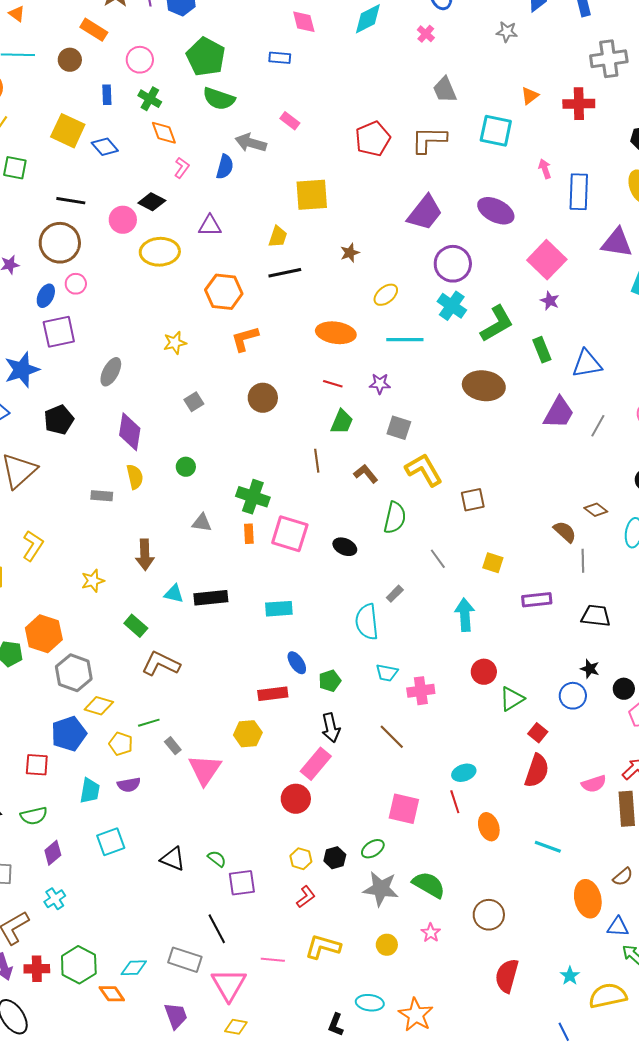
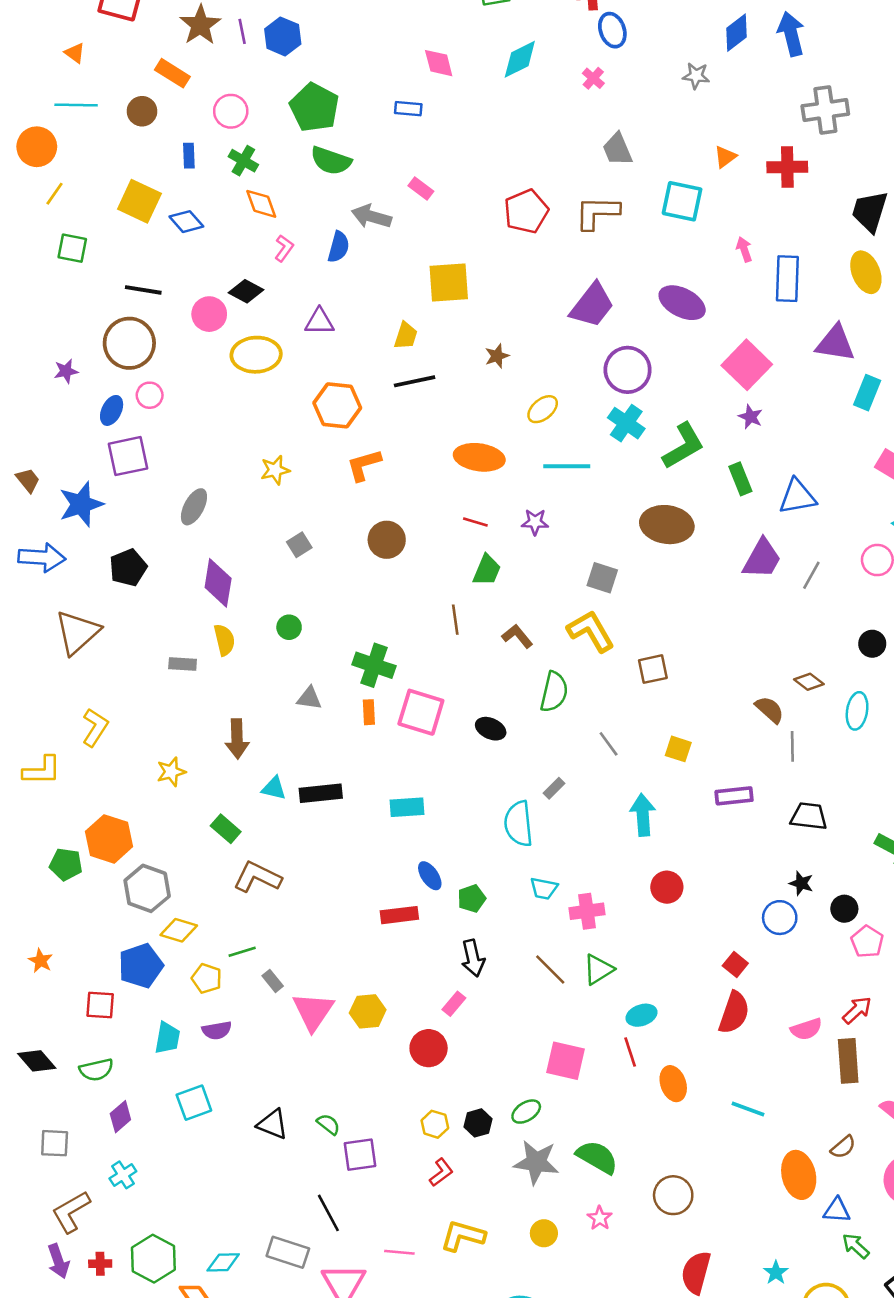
gray square: (399, 428) -> (602, 578), moved
green triangle: (512, 699) -> (598, 970), moved
yellow hexagon: (248, 734) -> (368, 1011), moved
pink rectangle: (316, 764) -> (454, 1004), size x0.6
red cross: (37, 969) -> (100, 1264), size x0.7

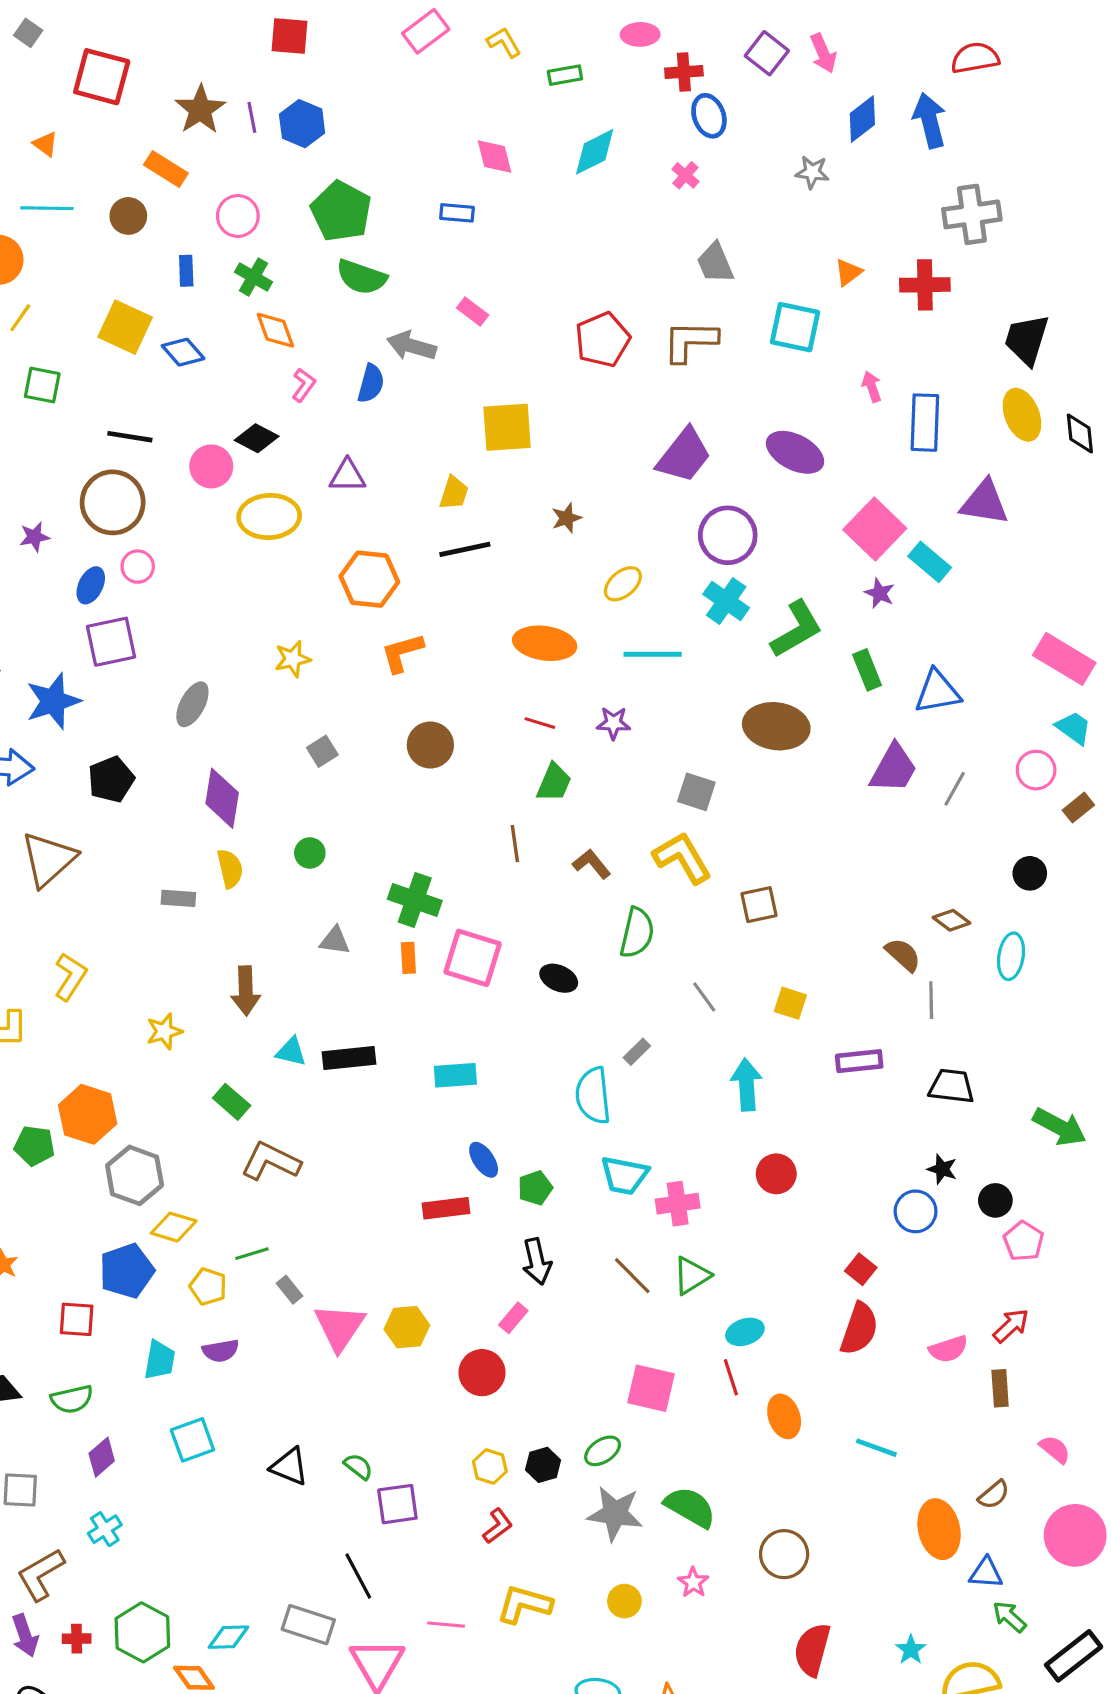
cyan rectangle: (867, 393) -> (930, 562), moved, turned -72
cyan trapezoid: (544, 888) -> (624, 1175), size x1.4
brown rectangle: (848, 1061) -> (1000, 1388), size x0.7

